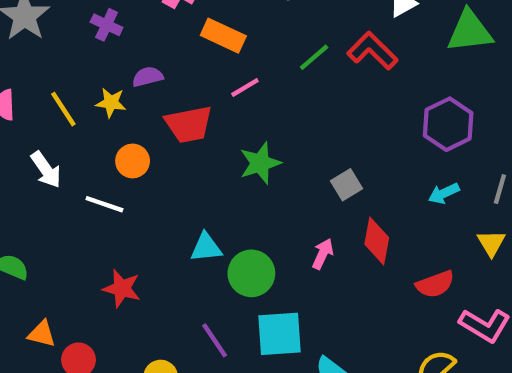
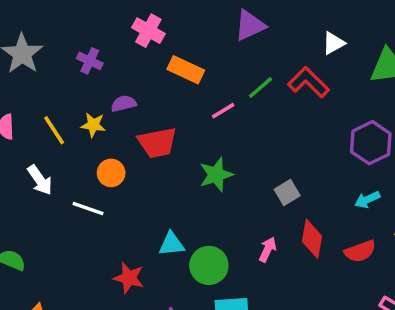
pink line: (245, 87) -> (223, 111), moved
red semicircle: (435, 284) -> (360, 251), moved
red star: (122, 288) -> (129, 278), moved

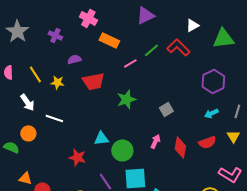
yellow star: (93, 125) -> (57, 82), moved
orange circle: (111, 173) -> (28, 133), moved
red diamond: (312, 239) -> (180, 147), moved

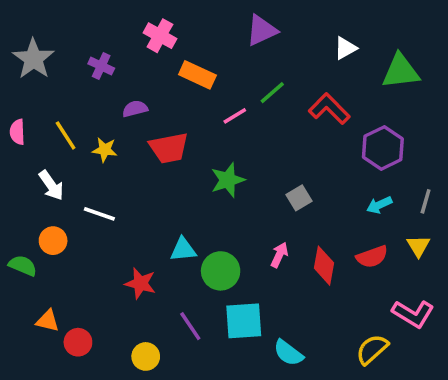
red L-shape: (178, 47) -> (329, 109), moved

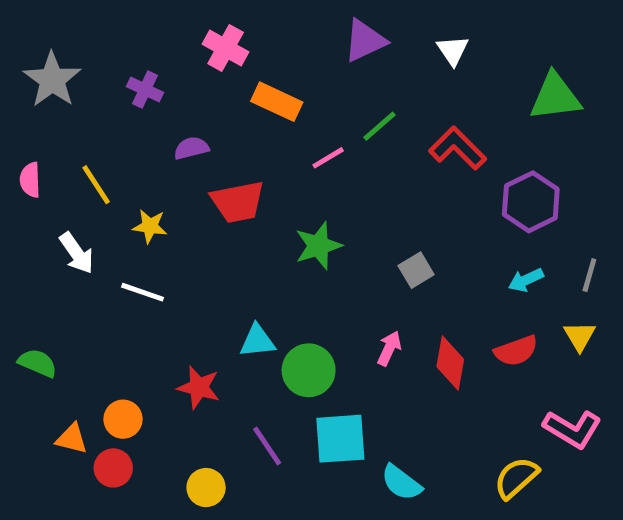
white triangle: (345, 48) -> (453, 50), moved, turned -35
yellow star: (105, 150) -> (150, 226), moved
orange circle: (53, 241) -> (123, 419), moved

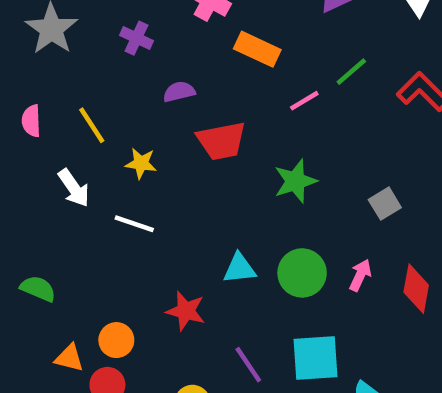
green circle: (309, 370) -> (302, 273), moved

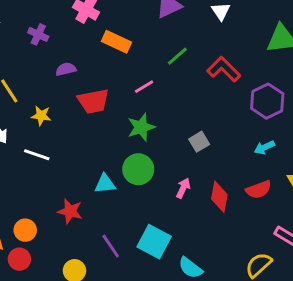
pink line: (304, 101) -> (144, 87), moved
green circle: (302, 273) -> (138, 169), moved
cyan square: (315, 358) -> (154, 242), turned 32

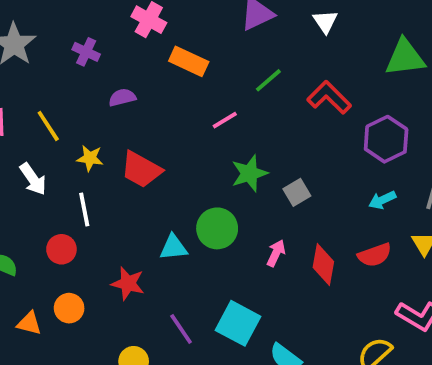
red trapezoid: (93, 101) -> (141, 170), moved, turned 40
green star: (141, 127) -> (249, 173), moved
white line: (37, 155) -> (84, 209), turned 60
red circle: (19, 259) -> (61, 249), moved

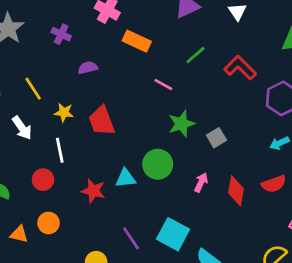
pink line: (225, 120) -> (163, 84), turned 60
red trapezoid: (141, 170) -> (102, 121), turned 40
red star: (128, 283) -> (93, 191), moved

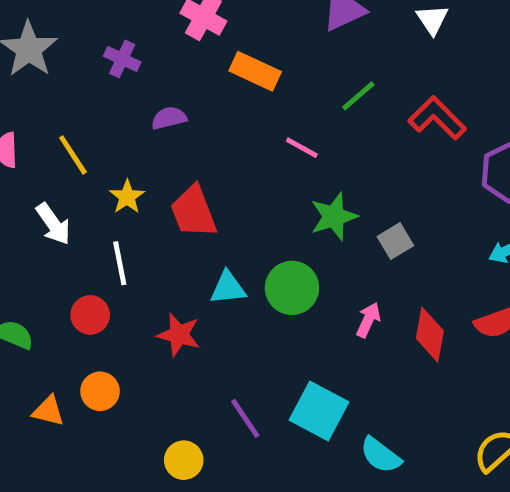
yellow star: (64, 112) -> (127, 197), turned 30
cyan triangle: (126, 178) -> (228, 288), moved

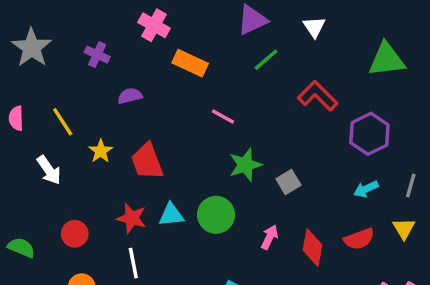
green line: (358, 96) -> (266, 60), moved
white line: (120, 263) -> (133, 263), moved
red star: (179, 335) -> (132, 218), moved

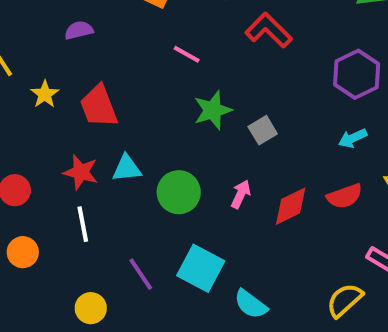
red L-shape: (318, 96) -> (269, 30), moved
green circle: (216, 215) -> (179, 192), moved
red diamond: (313, 248) -> (291, 206), turned 54

